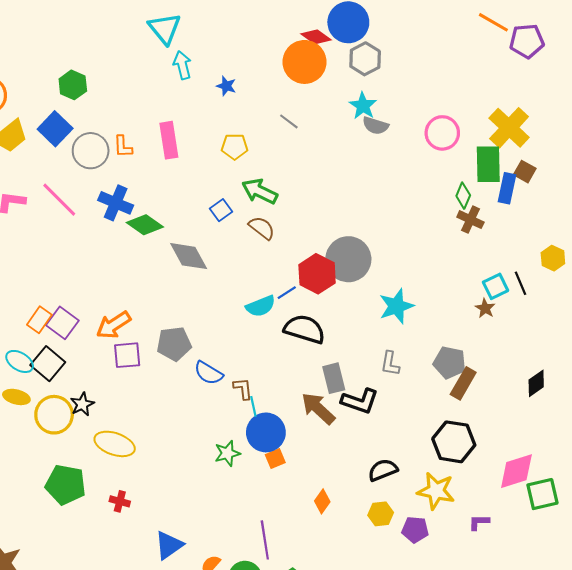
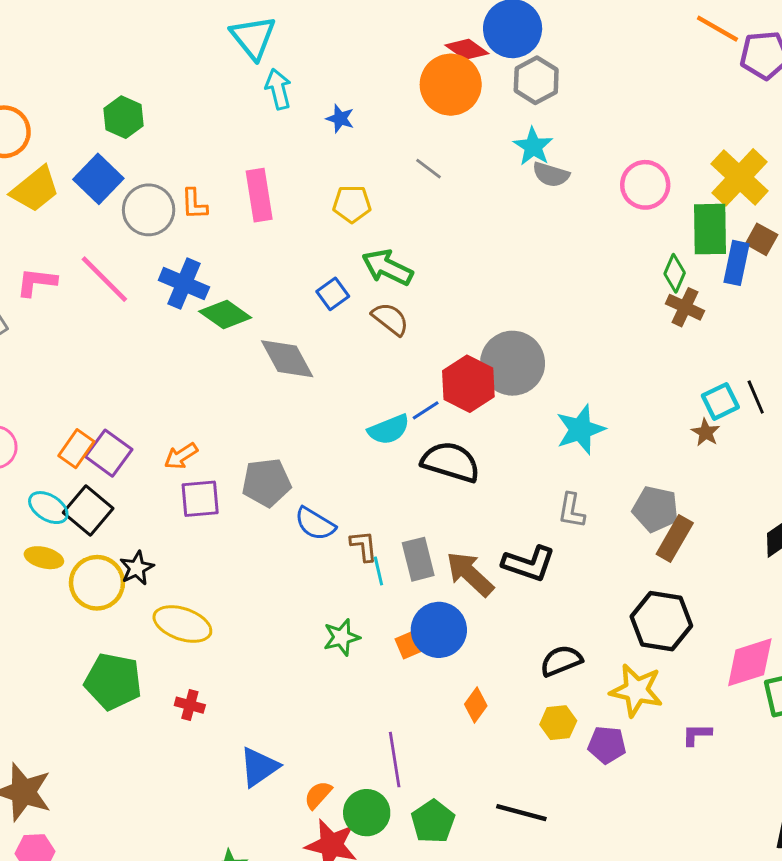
orange arrow: (114, 325) -> (181, 456), size x0.7
gray rectangle: (334, 378) -> (418, 559), moved
blue circle: (266, 432) -> (439, 630), moved

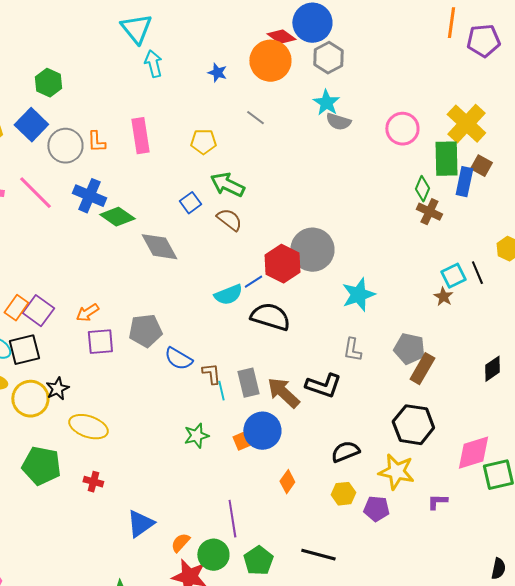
orange line: (717, 29) -> (451, 23), turned 68
blue star: (340, 119) -> (217, 73), moved
black square: (88, 511) -> (24, 350), turned 36

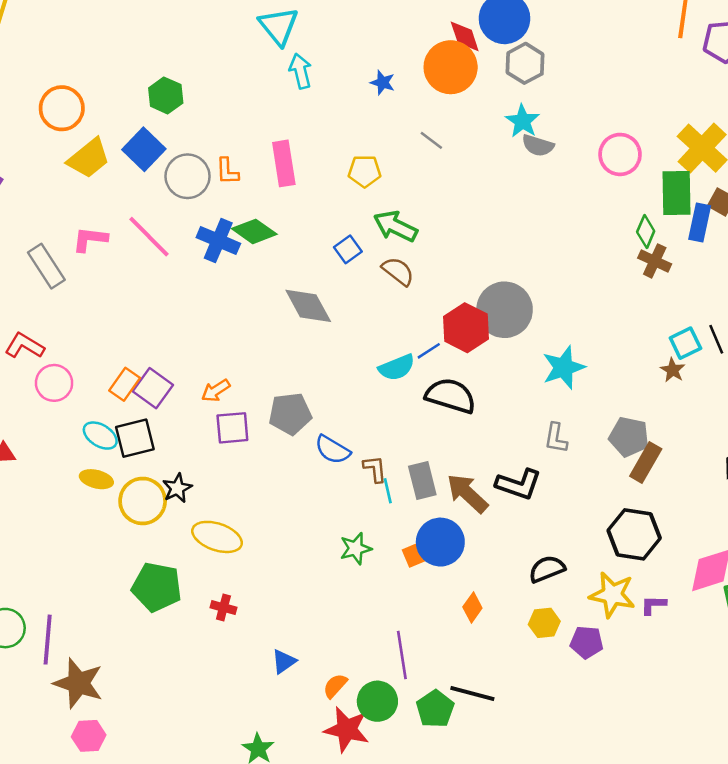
red diamond: (281, 37) -> (465, 36), turned 36
green diamond: (117, 217) -> (254, 231), moved
purple L-shape: (437, 502) -> (653, 605), moved
blue triangle: (140, 524) -> (284, 661), size x0.7
black line: (318, 555) -> (472, 693), moved

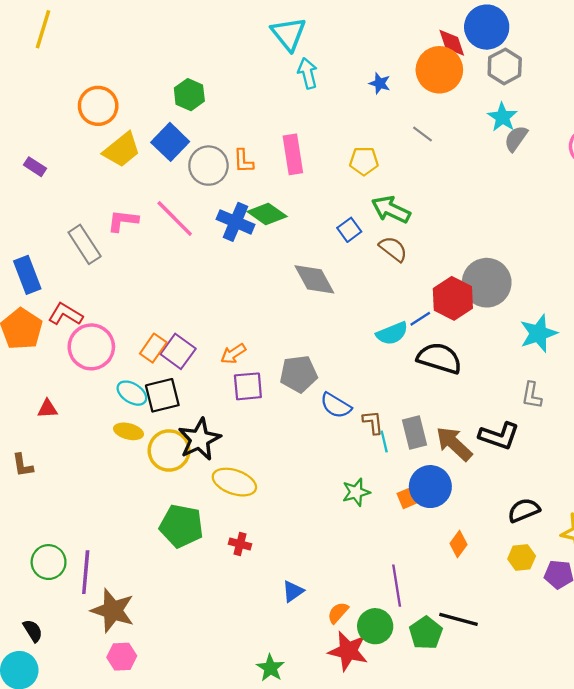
gray semicircle: (538, 145) -> (516, 139), turned 108
pink circle: (54, 383) -> (91, 347), size x1.4
black star: (177, 488) -> (199, 439), size x1.6

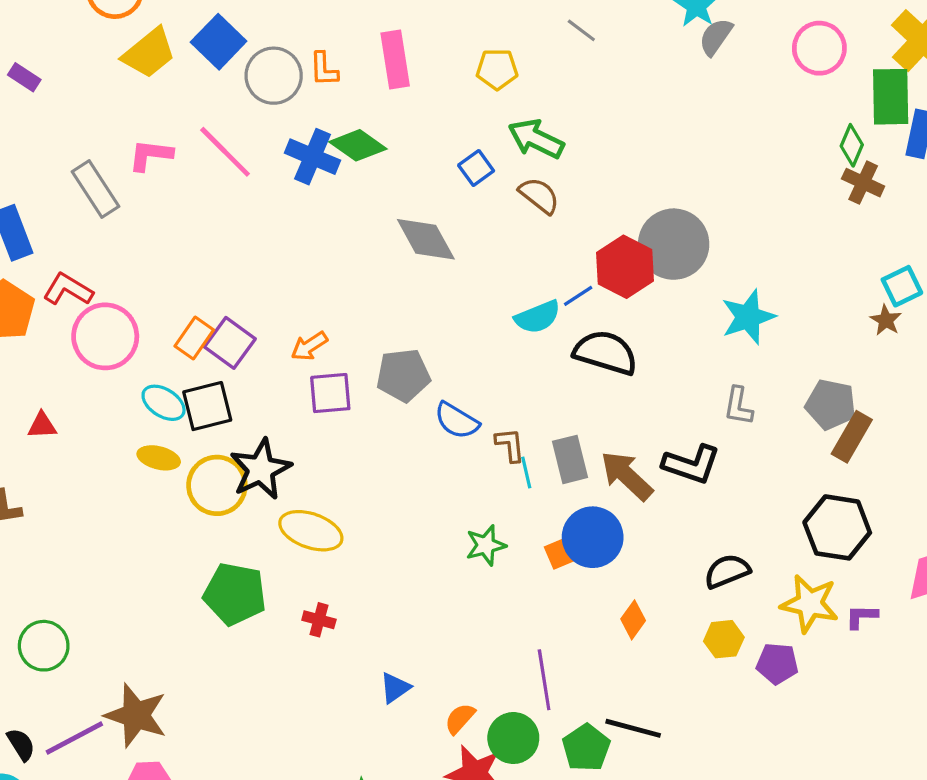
purple line: (86, 572) -> (74, 738), moved, turned 57

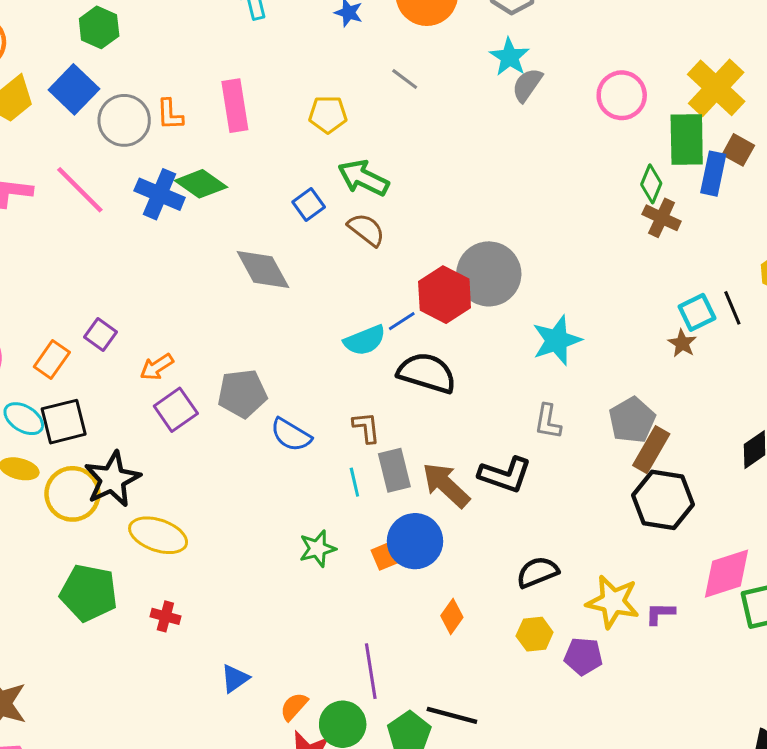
purple square: (230, 343) -> (101, 334), moved, size x0.7
purple square: (330, 393) -> (176, 410), turned -30
gray pentagon: (831, 404) -> (632, 420), turned 30
brown L-shape: (510, 445) -> (366, 427), moved
black hexagon: (837, 527) -> (663, 500), moved

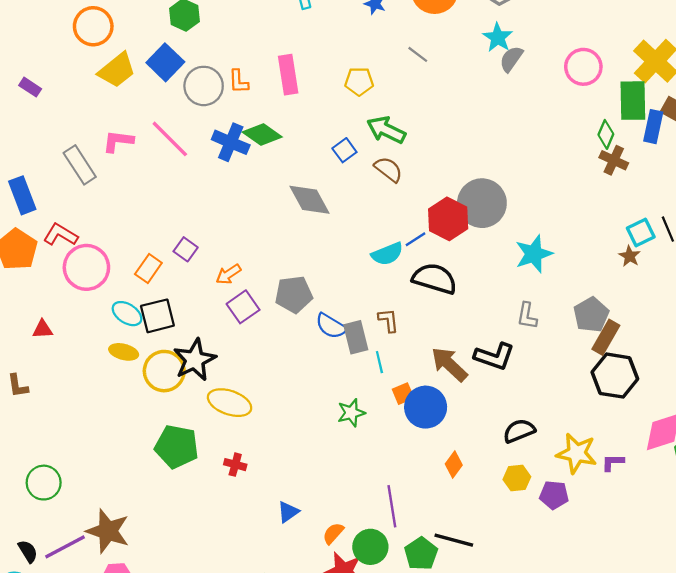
gray rectangle: (394, 470) -> (356, 337), moved
orange square: (385, 556) -> (403, 394), moved

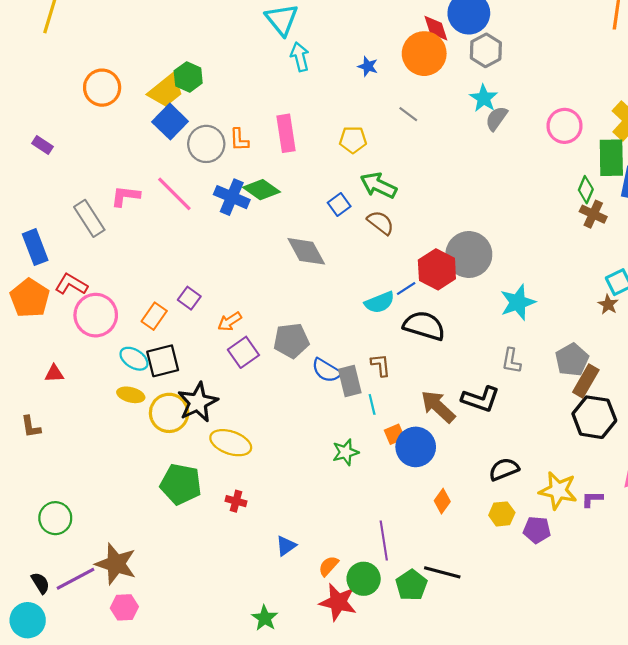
yellow trapezoid: (117, 70) -> (166, 91), moved

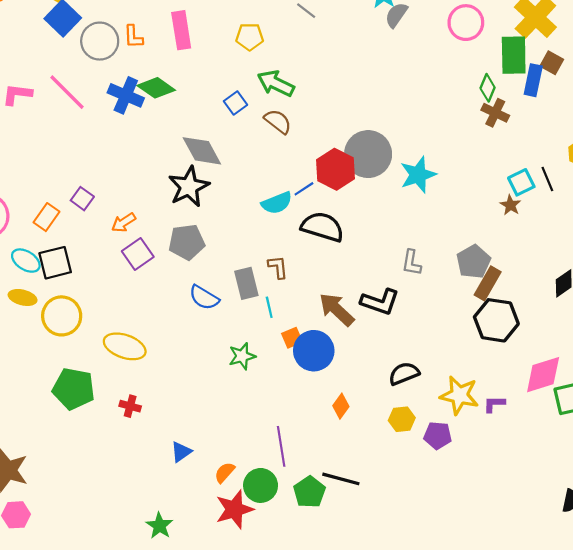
cyan star: (518, 302) -> (418, 175), moved
blue semicircle: (326, 370) -> (204, 297), moved
black star: (198, 402) -> (189, 187), moved
red star: (338, 602) -> (234, 509), turned -30

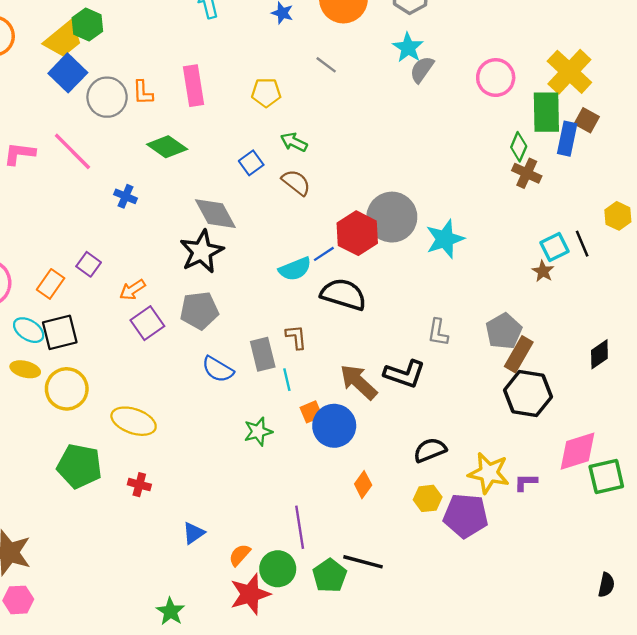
green arrow: (276, 83) -> (294, 142), size x0.7
blue cross: (126, 95) -> (125, 196), moved, size x0.6
purple pentagon: (438, 435) -> (466, 516), size x1.5

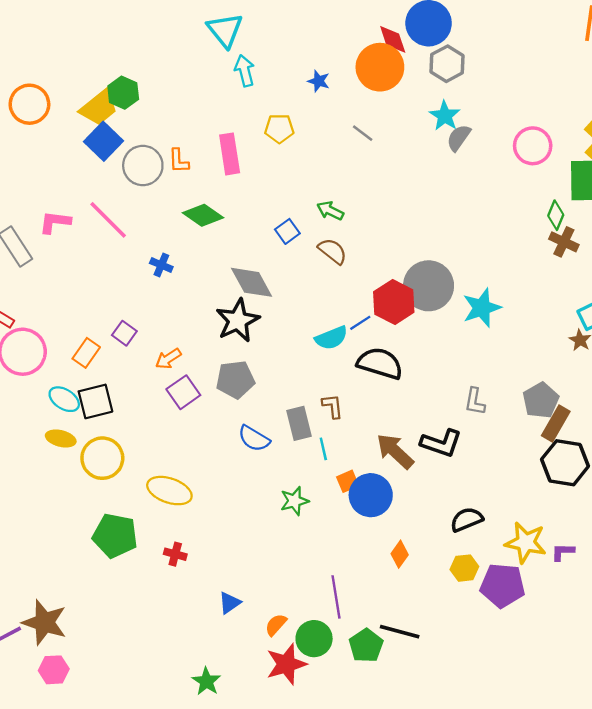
yellow pentagon: (266, 93) -> (279, 128), moved

